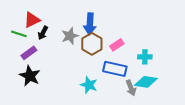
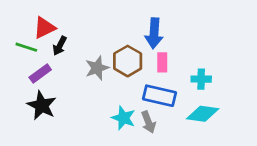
blue arrow: (90, 24) -> (154, 33), moved
gray star: (70, 36) -> (97, 68), moved
pink rectangle: (117, 45) -> (162, 62), turned -56
gray arrow: (131, 88) -> (148, 122), moved

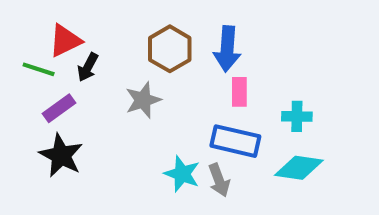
brown hexagon: (128, 61) -> (170, 49), moved

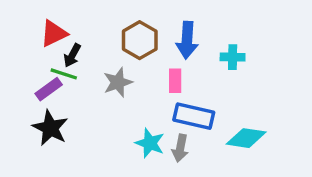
green line: (39, 69) -> (64, 74), moved
pink rectangle: (239, 92) -> (175, 81), moved
cyan cross: (297, 116) -> (233, 57), moved
gray arrow: (219, 180) -> (180, 148), turned 32

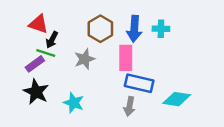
red triangle: (54, 33) -> (39, 24), turned 45
cyan cross: (233, 57) -> (161, 29), moved
pink rectangle: (175, 81) -> (126, 58), size x1.5
cyan star: (150, 143) -> (74, 103), moved

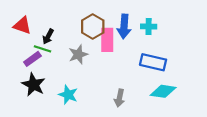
red triangle: (39, 24) -> (22, 25), moved
pink rectangle: (126, 58) -> (107, 40), moved
blue rectangle: (139, 83) -> (153, 62), moved

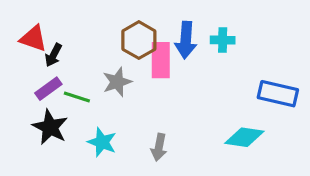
black arrow: (48, 37) -> (53, 55), moved
green line: (42, 49) -> (77, 97), moved
blue rectangle: (153, 62) -> (278, 94), moved
gray arrow: (120, 98) -> (159, 147), moved

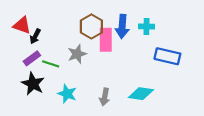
blue rectangle: (278, 94) -> (167, 56), moved
cyan diamond: (244, 137) -> (141, 94), moved

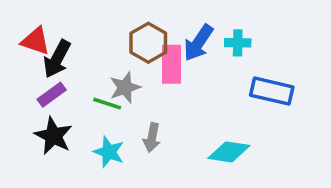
blue arrow: (122, 26) -> (198, 43), turned 30
black arrow: (35, 36) -> (57, 59), size x1.5
green line: (51, 64) -> (107, 104), moved
gray arrow: (105, 97) -> (152, 138), moved

